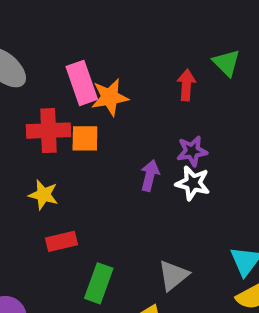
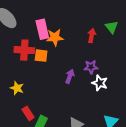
white star: (193, 183) -> (100, 83), moved
yellow star: (43, 195) -> (17, 88), moved
red rectangle: (61, 241) -> (28, 113), moved, turned 64

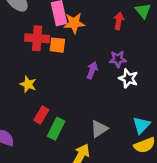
red rectangle: (28, 113) -> (41, 115), turned 64

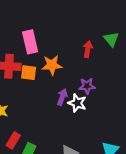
orange star: (74, 23) -> (52, 65), moved
white star: (128, 78) -> (77, 103), moved

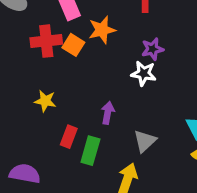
orange square: (29, 73) -> (73, 45), turned 35
purple arrow: (62, 97) -> (108, 113), moved

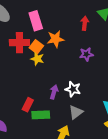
white star: (144, 73) -> (73, 89), moved
yellow star: (45, 101) -> (37, 59), moved
green rectangle: (90, 151) -> (41, 115), turned 66

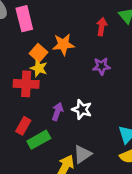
pink rectangle: (36, 21) -> (24, 19), moved
red cross: (19, 43) -> (26, 84), moved
gray triangle: (76, 112) -> (83, 154), moved
green rectangle: (41, 115) -> (39, 140), turned -30

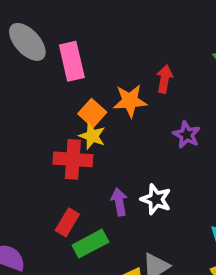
red arrow: (102, 27) -> (165, 79), moved
purple star: (101, 66) -> (187, 135), turned 30
purple arrow: (57, 112) -> (119, 202), turned -30

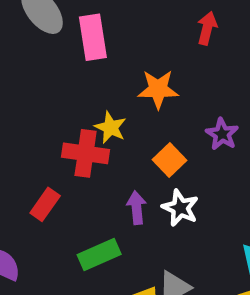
red arrow: (165, 79) -> (207, 28), moved
orange square: (92, 113) -> (170, 160), moved
red rectangle: (67, 222) -> (45, 204), moved

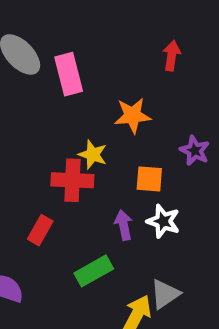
orange square: (170, 160) -> (149, 179), turned -36

